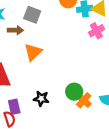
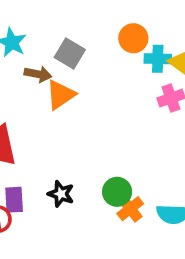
orange triangle: (33, 52) -> (61, 95), moved

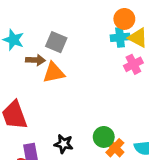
orange circle: (133, 38) -> (124, 19), moved
orange triangle: (61, 95) -> (54, 73), turned 30

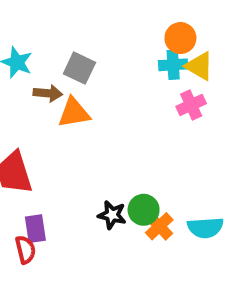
black star: (64, 144) -> (112, 215), moved

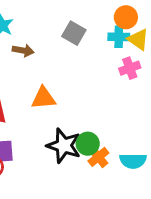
gray square: (79, 68) -> (74, 33), moved
orange triangle: (74, 113) -> (43, 98), moved
black star: (112, 215) -> (64, 146), size x1.6

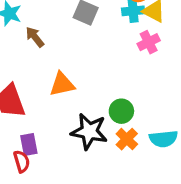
brown arrow: (23, 50) -> (35, 37), turned -132
green circle: (88, 144) -> (121, 111), moved

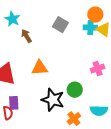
pink cross: (149, 42) -> (98, 68), moved
orange cross: (127, 139) -> (74, 119), moved

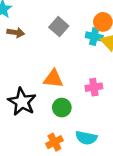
brown arrow: (26, 36) -> (16, 33), turned 120
orange triangle: (40, 68) -> (53, 79), moved
black star: (53, 100) -> (22, 102), moved

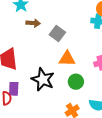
gray square: (59, 27) -> (57, 33), moved

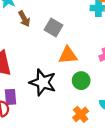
brown arrow: (33, 23) -> (24, 19), turned 64

